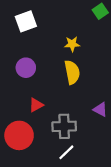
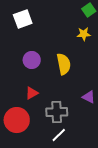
yellow star: (72, 44) -> (84, 34), moved
purple circle: (26, 68) -> (32, 60), moved

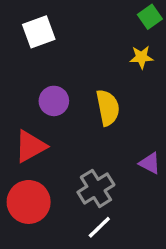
red triangle: (32, 93) -> (30, 146), moved, size x1.5
gray cross: (57, 112) -> (96, 188), turned -30

